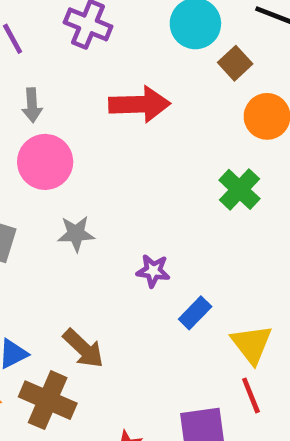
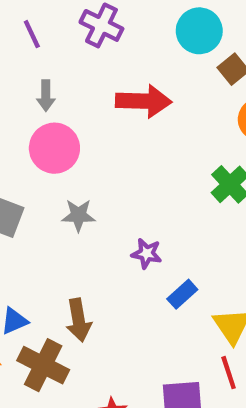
brown arrow: (83, 348) -> (79, 320), turned 33

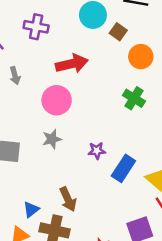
pink circle: (54, 148) -> (57, 100), moved
blue rectangle: (182, 294) -> (123, 168), size x1.5

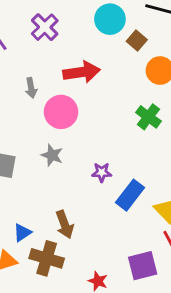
purple cross: (36, 27) -> (45, 27), turned 30
gray arrow: (15, 76) -> (31, 88), moved
gray star: (52, 139) -> (52, 155), turned 30

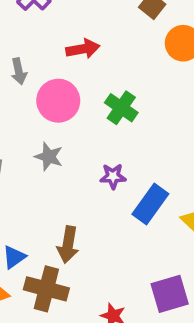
red arrow: (82, 72) -> (83, 49), size x0.7
green cross: (148, 117) -> (121, 108), moved
brown arrow: (65, 224) -> (68, 245), turned 32

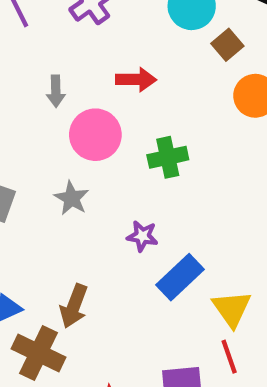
green cross: (121, 108) -> (168, 157), turned 32

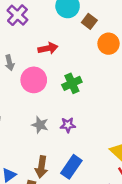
gray star: (71, 198) -> (40, 125), moved
blue rectangle: (180, 277) -> (71, 167), moved

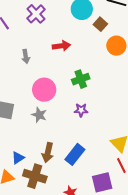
pink circle: (34, 80) -> (44, 90), moved
gray star: (40, 125) -> (39, 115), moved
purple star: (68, 125) -> (81, 110), moved

